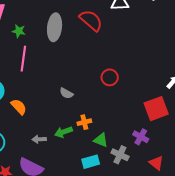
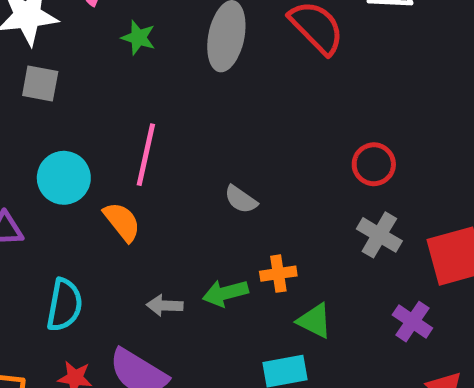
pink line: (23, 59) -> (146, 155), moved
red circle: (110, 77) -> (374, 164), moved
gray cross: (120, 155) -> (379, 235), moved

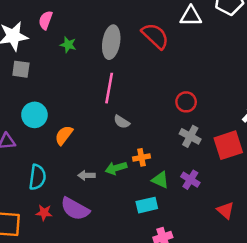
pink line: (146, 155) -> (109, 88), moved
orange semicircle: (122, 222) -> (64, 135), turned -102
purple cross: (412, 322) -> (190, 180), moved

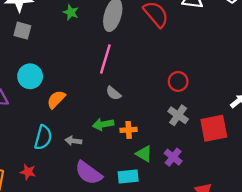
green arrow: (116, 168) -> (103, 124), moved
cyan semicircle: (37, 177) -> (43, 137), moved
purple semicircle: (75, 209) -> (89, 173), moved

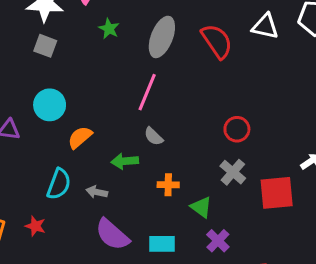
green arrow: (103, 124) -> (125, 161), moved
green triangle: (144, 154) -> (201, 207), moved
purple cross: (173, 157) -> (218, 241), moved

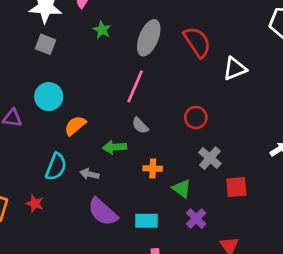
white triangle: (265, 26) -> (235, 69), moved, turned -35
red circle: (237, 129) -> (196, 118), moved
red square: (277, 193) -> (236, 187), moved, size x0.7

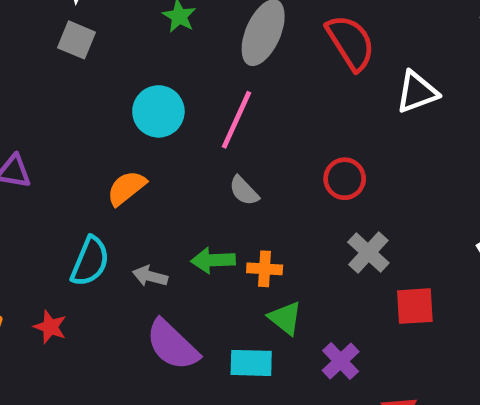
cyan circle: (49, 97) -> (158, 111), moved
green arrow: (115, 147) -> (213, 260), moved
green triangle: (182, 189) -> (285, 318), moved

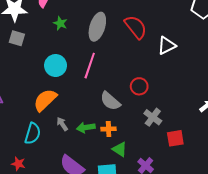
orange semicircle: (126, 188) -> (45, 100), size x1.4
gray semicircle: (244, 191) -> (110, 101), moved, size x1.5
gray arrow: (150, 276) -> (62, 124), moved, turned 48

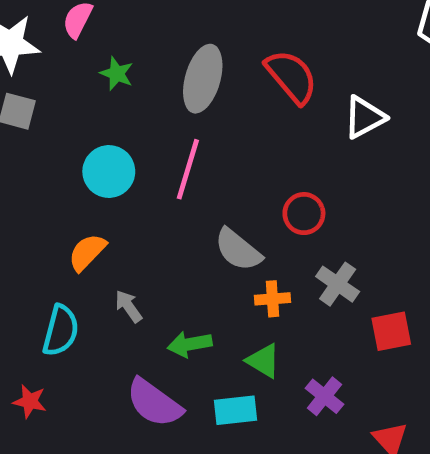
orange semicircle: (45, 100) -> (87, 252), size x0.7
green arrow: (86, 128) -> (190, 344), moved
orange cross: (109, 129) -> (272, 299), moved

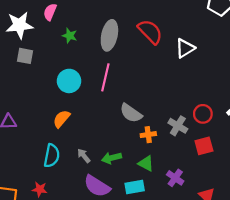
red circle: (304, 214) -> (203, 114), moved
gray arrow: (129, 306) -> (84, 156), moved

